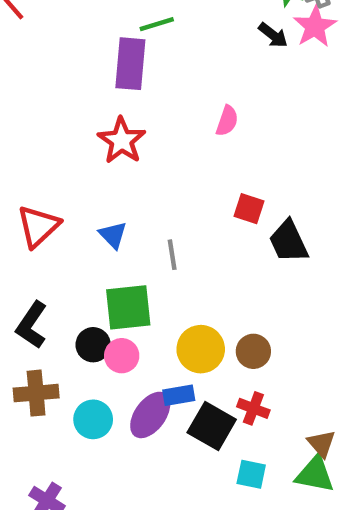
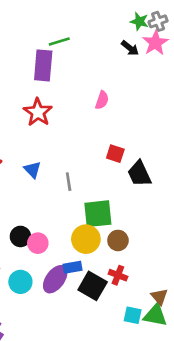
green square: (128, 307) -> (98, 214), moved
cyan square: (251, 474) -> (133, 315), moved

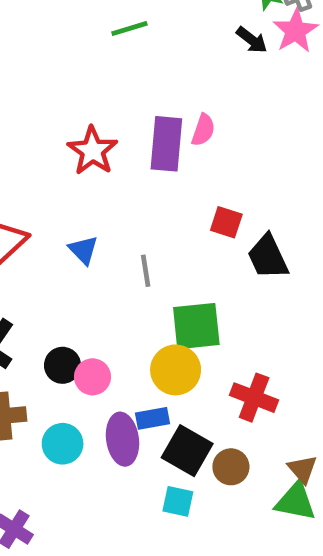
purple rectangle: (43, 65) -> (166, 144), moved
brown circle: (118, 240) -> (231, 467), moved
red cross: (118, 275) -> (254, 398), moved, size x1.4
purple ellipse: (55, 279) -> (123, 439), turned -44
cyan square: (133, 315) -> (178, 501), moved

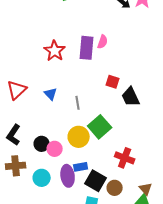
green square: (196, 326) -> (100, 127), turned -35
yellow circle: (176, 370) -> (79, 137), moved

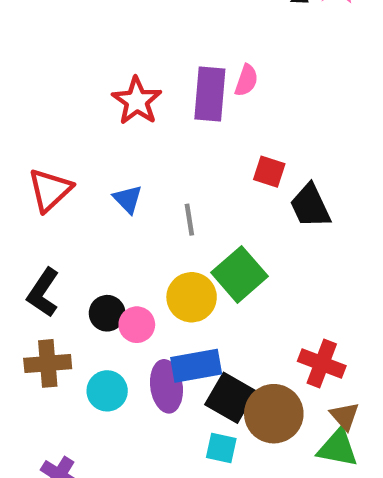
red cross: (125, 158) -> (322, 363), moved
blue rectangle: (81, 167) -> (196, 366), size x1.5
brown circle: (115, 188) -> (274, 414), size x1.6

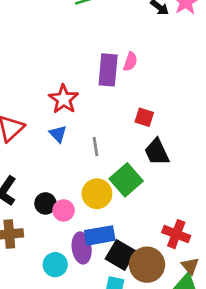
red star: (137, 101) -> (64, 99), moved
black trapezoid: (310, 206) -> (157, 152), moved
cyan circle: (107, 391) -> (55, 265), moved

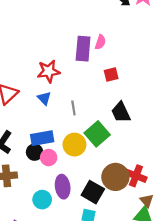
red star: (64, 99) -> (49, 71), turned 30
red square: (144, 117) -> (111, 74), moved, turned -32
blue rectangle: (100, 235) -> (42, 138), moved
brown circle: (147, 265) -> (115, 177), moved

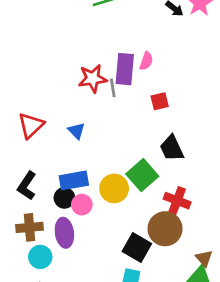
red star: (49, 71) -> (93, 78), moved
gray line: (73, 108) -> (113, 88), moved
red cross: (136, 176) -> (177, 201), moved
purple ellipse: (63, 187) -> (64, 233), moved
cyan circle: (42, 200) -> (40, 257), moved

